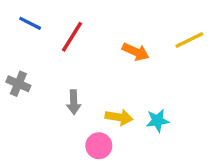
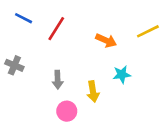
yellow arrow: (119, 117) -> (93, 91), turned 72
cyan star: (158, 121) -> (122, 74), moved
pink circle: (99, 146) -> (67, 111), moved

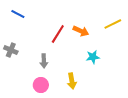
red line: (56, 29) -> (58, 34), moved
yellow arrow: (93, 91) -> (72, 81), moved
pink circle: (67, 111) -> (41, 85), moved

